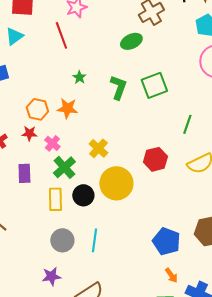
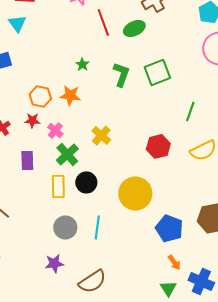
red line: (61, 35) -> (103, 22), moved
cyan triangle: (14, 36) -> (17, 23), turned -30
yellow circle: (116, 183) -> (135, 193), moved

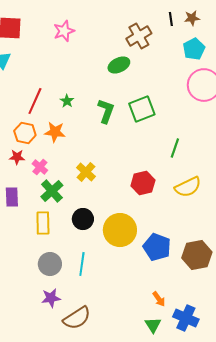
red line: (103, 22) -> (35, 101), moved, turned 44
black circle: (86, 182) -> (83, 219), moved
blue pentagon: (169, 228) -> (157, 247), moved
purple star: (54, 263) -> (51, 298), moved

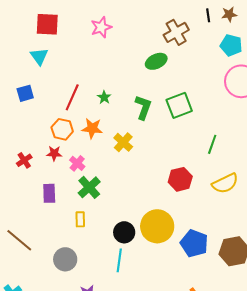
cyan pentagon: (194, 49) -> (231, 45), turned -30
yellow cross: (86, 172) -> (123, 142), moved
black circle: (83, 219) -> (124, 232), moved
yellow rectangle: (43, 223) -> (80, 219), size x0.7
gray circle: (50, 264) -> (65, 259), moved

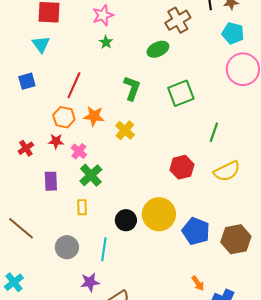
green star: (104, 97) -> (106, 42), moved
green L-shape: (143, 107) -> (132, 88), moved
cyan line: (119, 260) -> (104, 249), moved

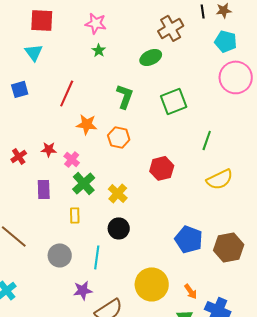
pink star: (103, 15) -> (96, 23), turned 30
orange hexagon: (64, 117) -> (119, 137), moved
yellow cross: (125, 130) -> (118, 193), moved
red hexagon: (182, 167) -> (162, 168), moved
yellow circle: (159, 214) -> (152, 284), moved

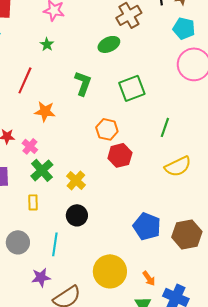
green star: (99, 50) -> (47, 44), moved
orange hexagon: (119, 137) -> (107, 129), moved

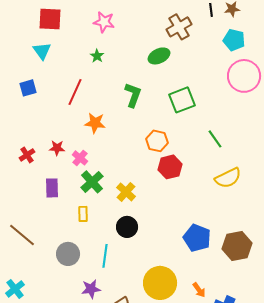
green line: (165, 127) -> (215, 139), turned -54

